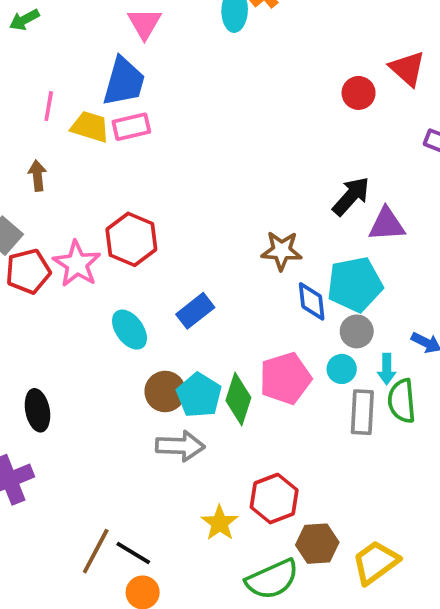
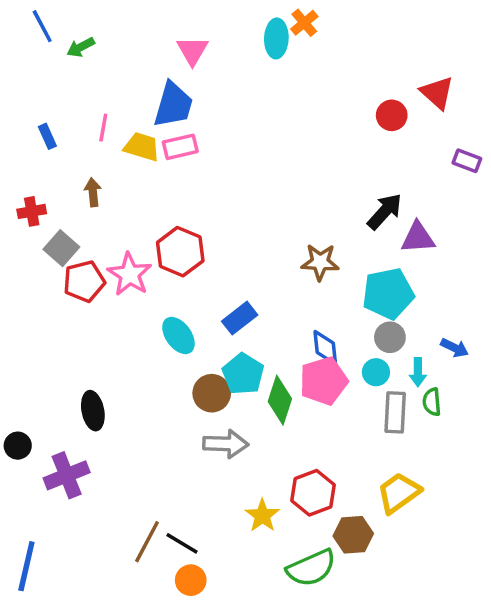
blue diamond: (312, 301) -> (325, 348), moved
cyan pentagon: (199, 395) -> (243, 374), moved
green semicircle: (402, 401) -> (432, 402), size x0.7
yellow trapezoid: (375, 562) -> (399, 493), moved

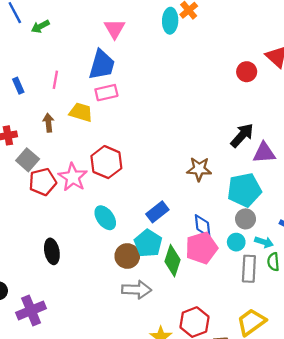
yellow trapezoid: (142, 147) -> (81, 112), moved
blue rectangle: (240, 318) -> (157, 212), moved
cyan arrow: (418, 372) -> (264, 242), turned -72
black ellipse: (93, 411) -> (52, 251), moved

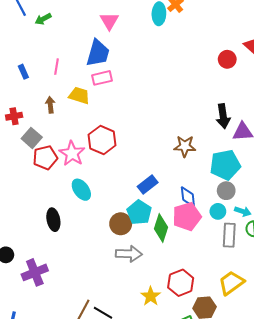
black arrow: (242, 135) -> (223, 116), turned 130
cyan ellipse: (105, 218) -> (81, 190), moved

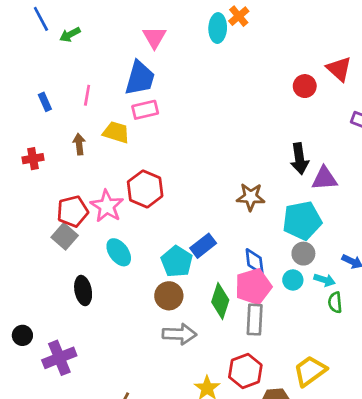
gray square: (32, 138) -> (65, 236), moved
cyan pentagon: (139, 212) -> (177, 262), moved
gray rectangle: (229, 235) -> (255, 320), moved

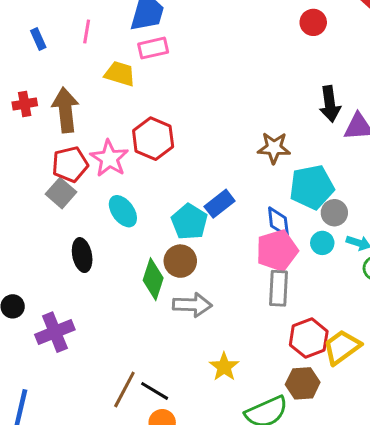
red circle: (305, 86) -> (313, 22), moved
brown arrow: (79, 144) -> (65, 110), moved, size x1.8
cyan pentagon: (302, 221) -> (312, 187), moved
green diamond: (220, 301) -> (153, 279), moved
red hexagon: (245, 371) -> (309, 338), moved

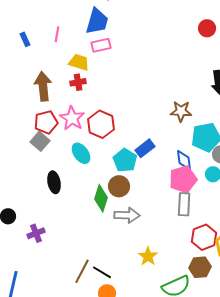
red cross: (25, 104) -> (78, 82), moved
red hexagon: (153, 139) -> (101, 124), moved
purple cross: (55, 332) -> (36, 233), size x0.7

